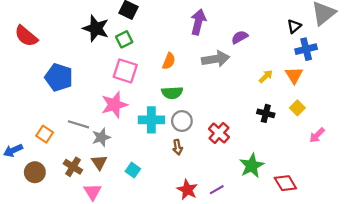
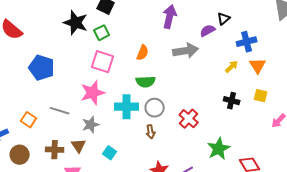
black triangle: (294, 26) -> (224, 19), moved
blue cross: (306, 49) -> (247, 42), moved
yellow square: (297, 108) -> (261, 96), turned -32
gray star: (101, 137) -> (91, 125), moved
brown cross: (73, 167) -> (55, 150), turned -30

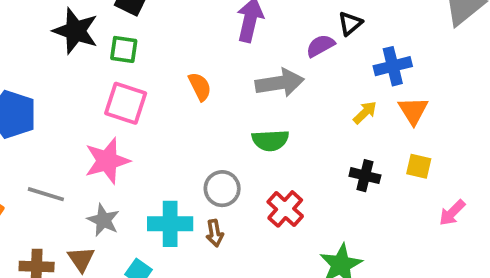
green square: (102, 33) -> (124, 49), turned 35
orange semicircle: (143, 53) -> (200, 87), turned -49
green semicircle: (146, 82) -> (270, 140), moved
cyan cross: (127, 107) -> (170, 224), moved
gray star: (91, 125) -> (103, 220), turned -30

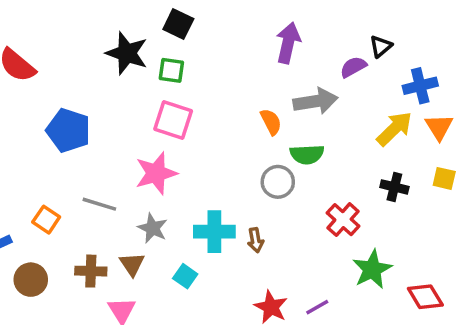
orange semicircle: (200, 87) -> (271, 122), moved
yellow arrow: (365, 113) -> (394, 129), size x1.6
gray circle: (222, 189) -> (278, 182), moved
red cross: (285, 209) -> (343, 220), moved

